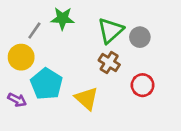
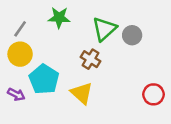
gray line: (34, 30) -> (20, 29), moved
brown cross: (109, 62) -> (91, 59), moved
red circle: (143, 85) -> (153, 94), moved

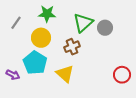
yellow circle: (20, 54) -> (41, 38), moved
brown cross: (91, 59) -> (72, 47), turned 35

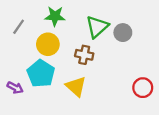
brown cross: (72, 47) -> (84, 55), turned 35

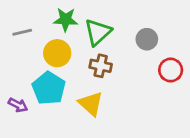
gray line: (19, 27) -> (22, 32), turned 42
green triangle: (97, 27) -> (98, 32), moved
red circle: (143, 88) -> (171, 70), moved

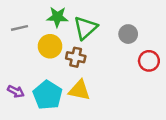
brown cross: (101, 66) -> (76, 57), moved
cyan pentagon: (49, 88) -> (48, 95), moved
yellow triangle: (91, 104) -> (79, 90), turned -30

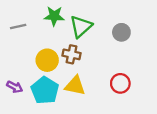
yellow circle: (50, 46) -> (47, 60), moved
red circle: (149, 61) -> (120, 83), moved

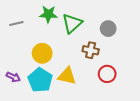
brown cross: (72, 54) -> (91, 50), moved

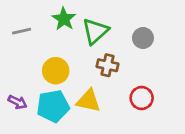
green star: (48, 14) -> (64, 19), turned 30
brown cross: (91, 50) -> (108, 65), moved
cyan pentagon: (40, 80) -> (53, 106), turned 30

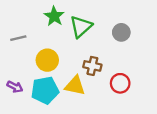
gray line: (22, 31) -> (18, 38), moved
brown cross: (108, 65) -> (92, 66), moved

